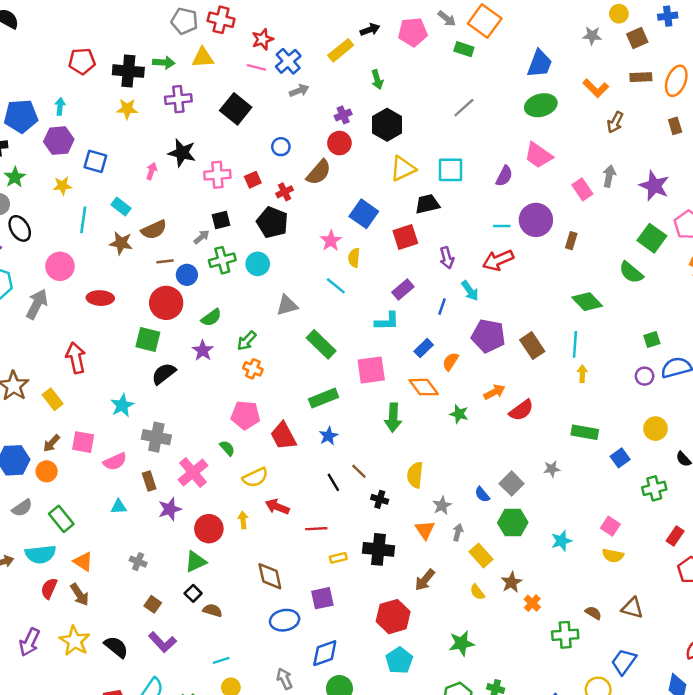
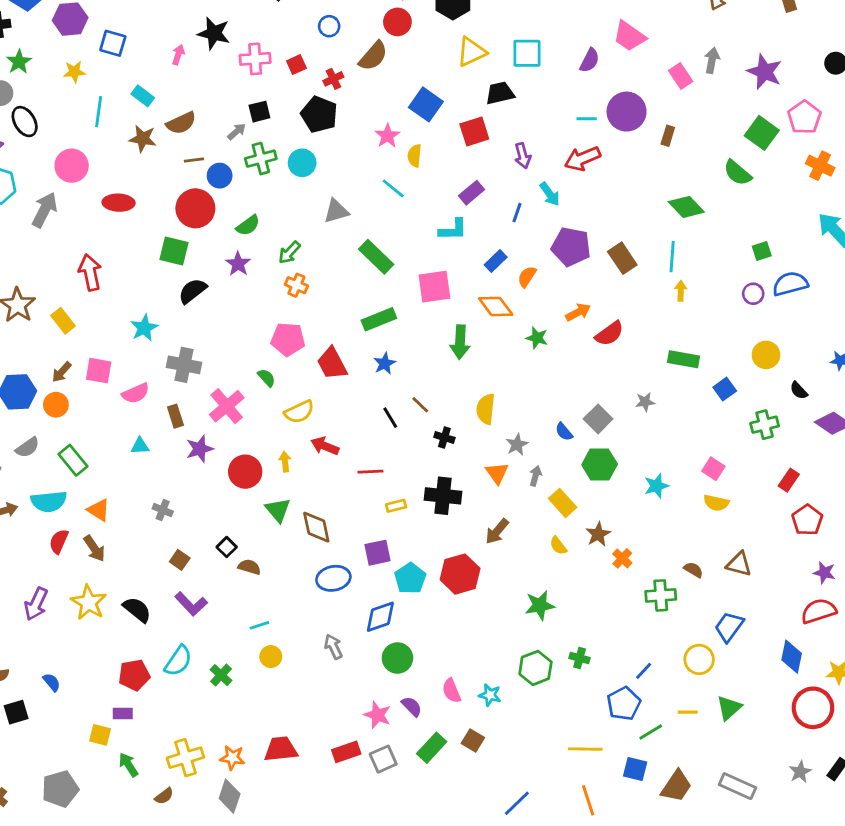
green triangle: (195, 562) -> (278, 510), moved, turned -45
cyan pentagon: (399, 660) -> (410, 578), moved

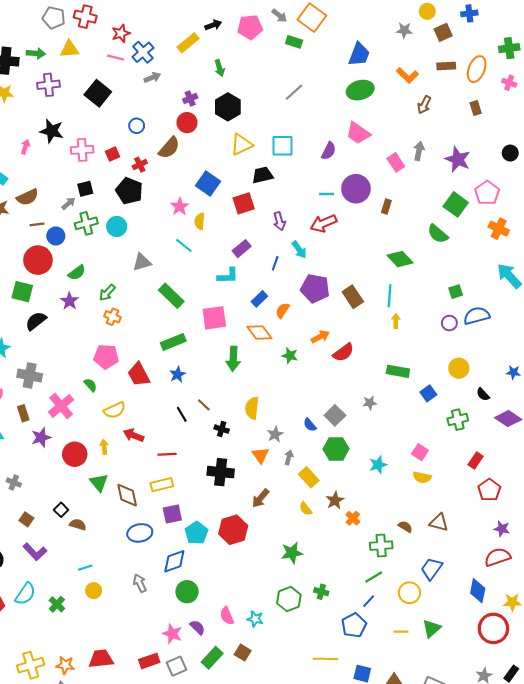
yellow rectangle: (396, 506) -> (162, 485), moved, size x1.5
green line: (651, 732) -> (374, 577), moved

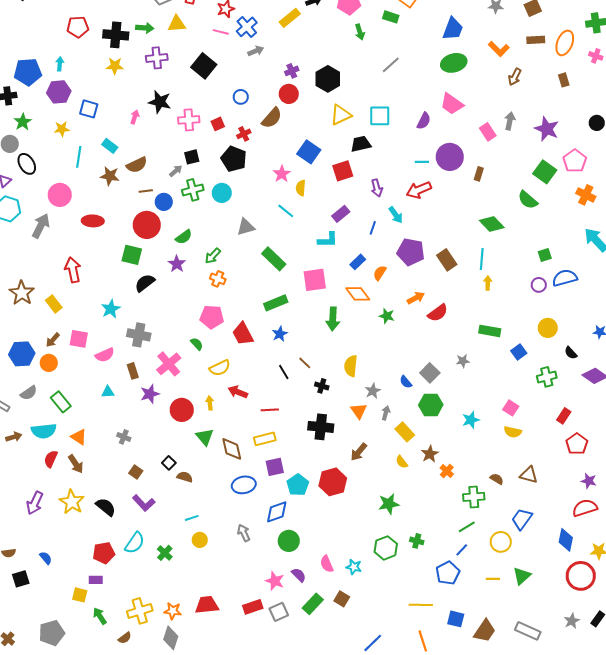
green arrow: (220, 68) -> (360, 32), moved

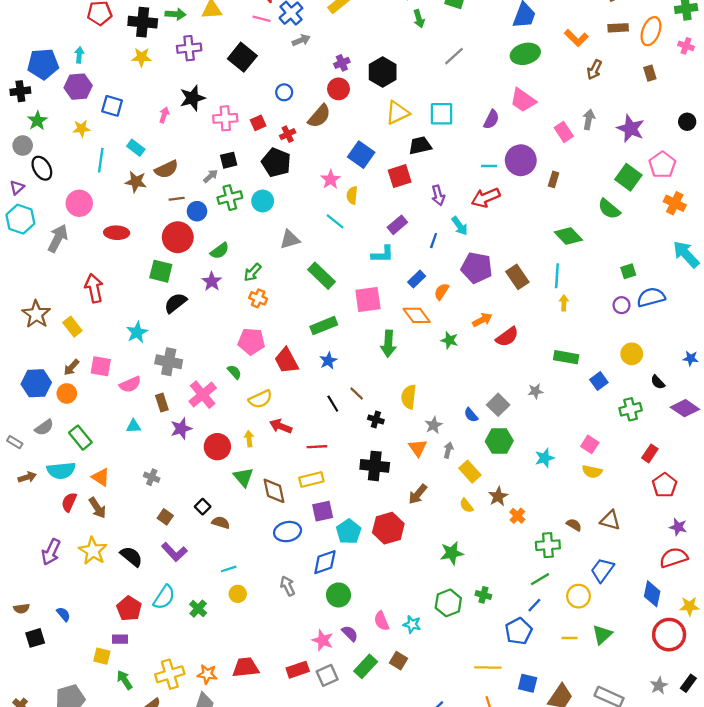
black star: (160, 102) -> (192, 98), turned -30
red pentagon: (104, 553) -> (129, 609), turned -30

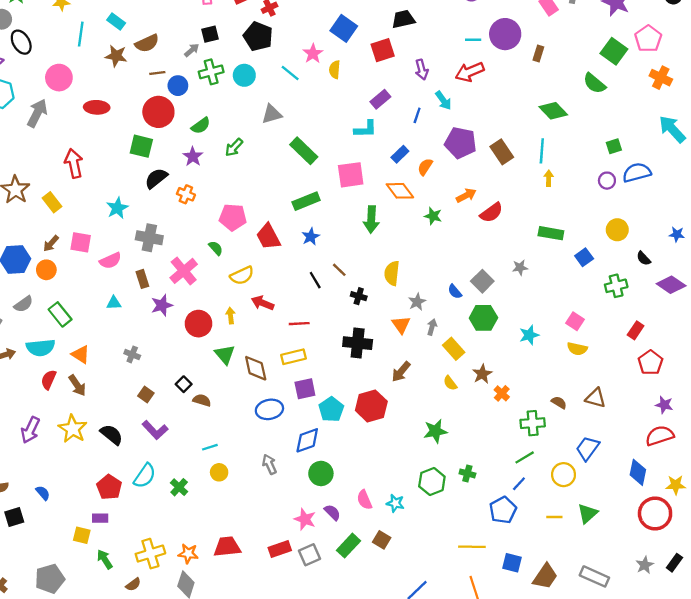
cyan line: (335, 221) -> (290, 73), moved
orange cross: (258, 298) -> (186, 194), moved

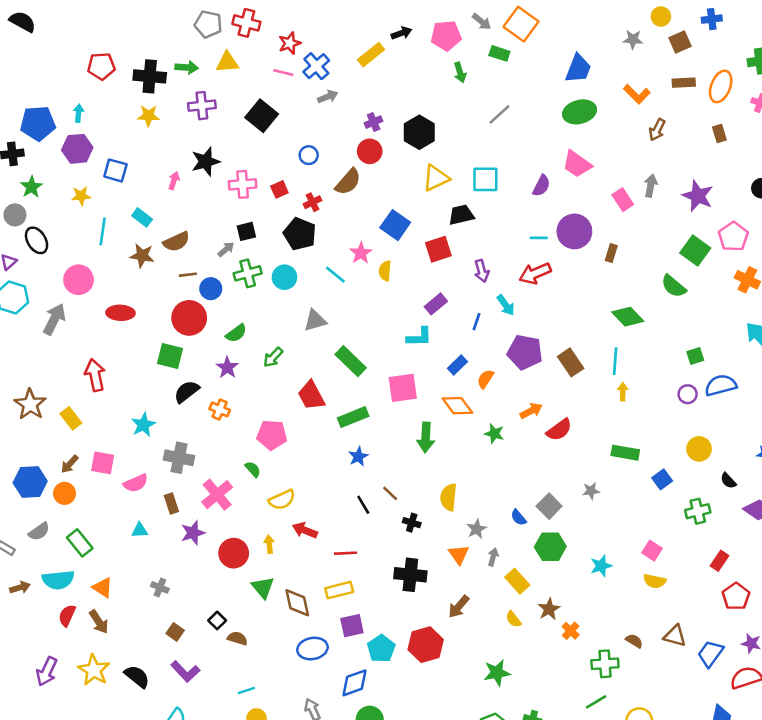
red trapezoid: (268, 237) -> (311, 395), moved
blue trapezoid: (588, 448) -> (710, 654), moved

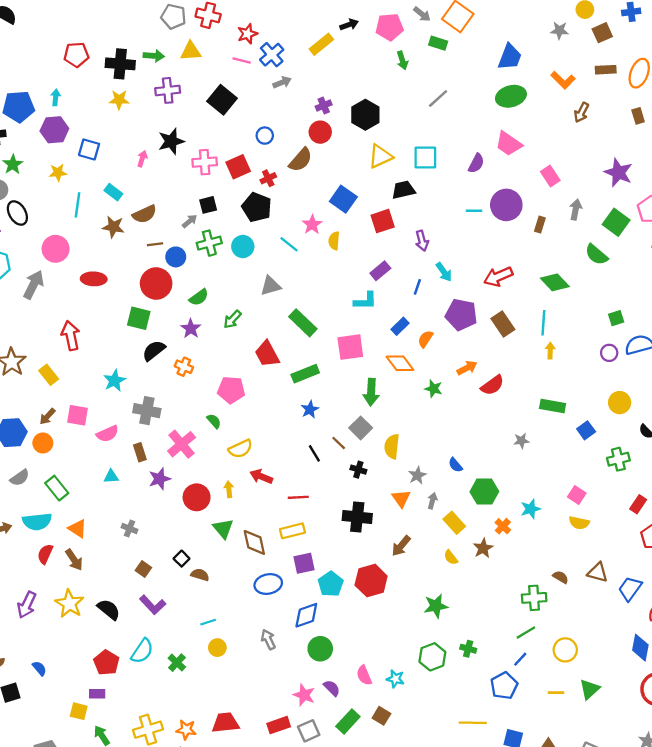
gray arrow: (651, 186) -> (576, 210), moved
red square: (279, 189) -> (238, 167), size x1.5
red arrow: (535, 273) -> (498, 277), moved
gray square: (549, 506) -> (361, 428), moved
orange cross: (571, 631) -> (503, 526), moved

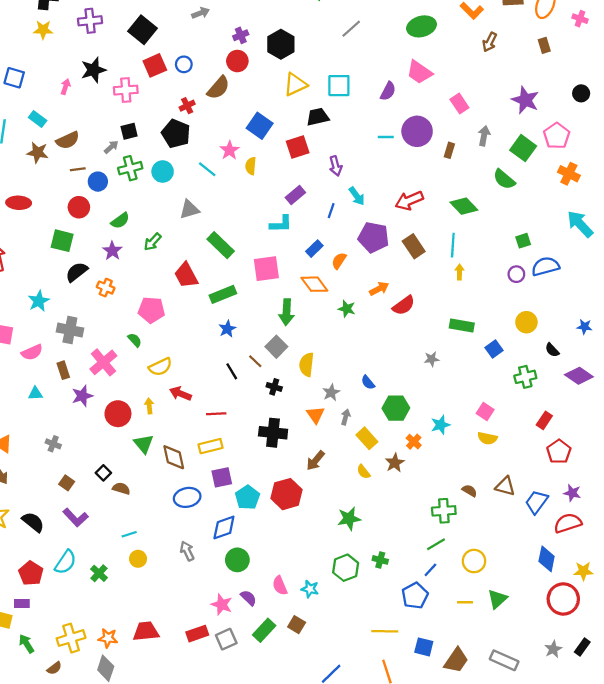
red square: (238, 167) -> (155, 65), moved
red circle: (156, 283) -> (79, 207), size x0.7

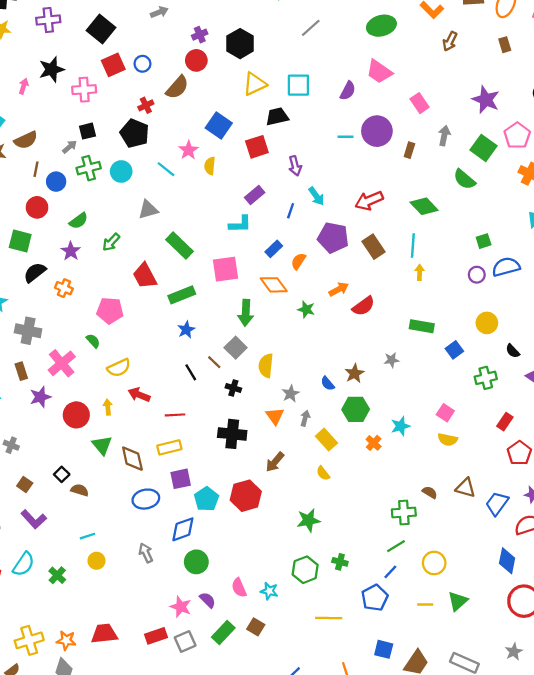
brown line: (78, 169) -> (36, 169), turned -72
brown star: (395, 463) -> (355, 373), moved
yellow line: (385, 631) -> (329, 618), moved

